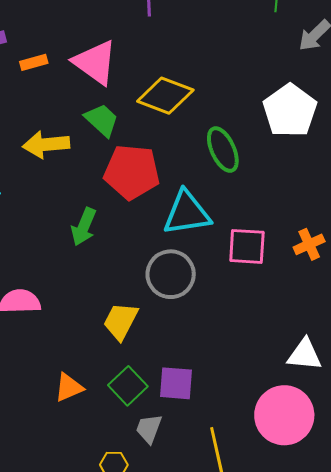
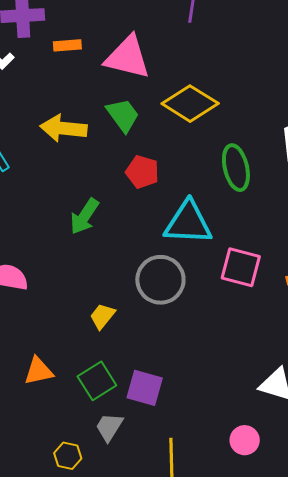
pink triangle: (95, 62) -> (128, 57), turned -33
red pentagon: (132, 172) -> (142, 172), size x0.6
yellow trapezoid: (121, 321) -> (102, 316), size x0.7
pink circle: (284, 415) -> (245, 440), size x0.5

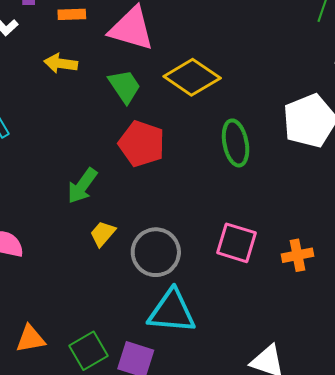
yellow arrow: (64, 128) -> (61, 63), moved, size x0.7
red pentagon: (142, 172) -> (142, 144), size x1.4
cyan triangle: (188, 223) -> (172, 312), moved
yellow trapezoid: (102, 316) -> (103, 234), moved

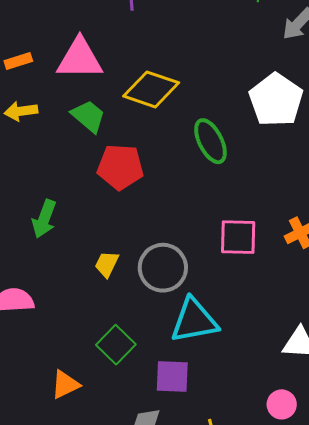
green arrow: (82, 186) -> (44, 219), moved
green square: (88, 351) -> (116, 345), moved

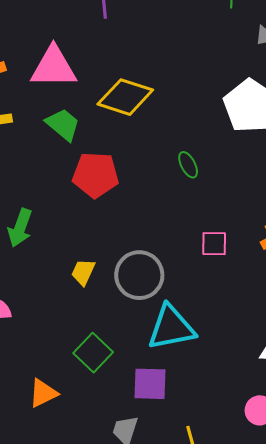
green ellipse: (210, 141) -> (188, 165), moved, size x0.6
pink square: (238, 237) -> (214, 244), size x0.7

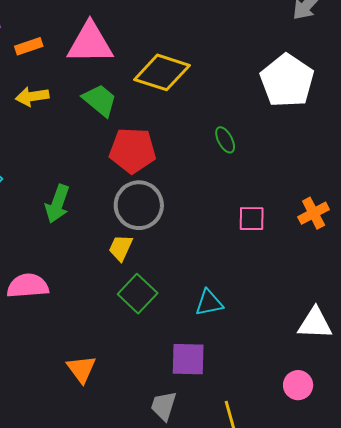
gray circle: (139, 275) -> (139, 205), moved
cyan triangle: (171, 328) -> (209, 303), size x0.6
green square: (93, 353) -> (138, 294), moved
orange triangle: (43, 393) -> (81, 369), turned -40

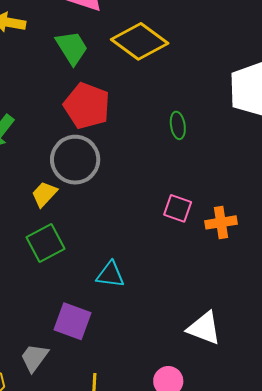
orange cross: (314, 213) -> (221, 222), moved

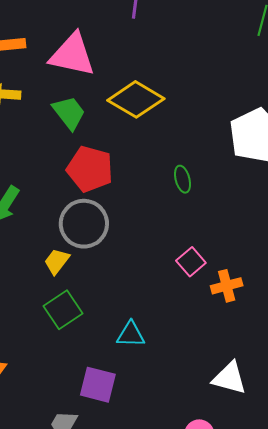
pink square: (178, 208) -> (191, 262), turned 36
orange cross: (221, 222) -> (227, 286), moved

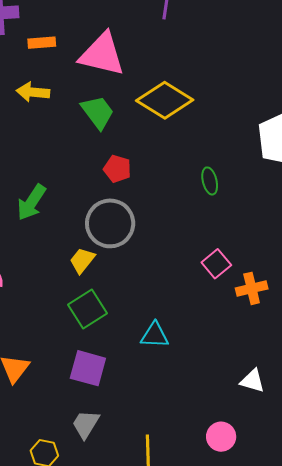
red pentagon: (90, 169) -> (117, 169), size x0.6
white triangle: (229, 378) -> (252, 381), size x0.7
purple square: (98, 385) -> (88, 368), moved

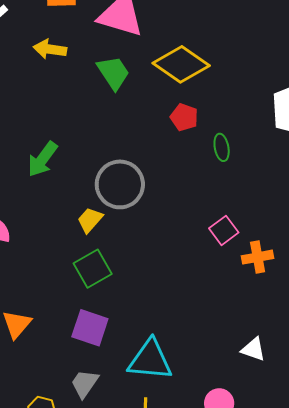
red pentagon: (117, 169) -> (184, 117), moved
cyan triangle: (155, 335) -> (150, 360), moved, size x1.6

